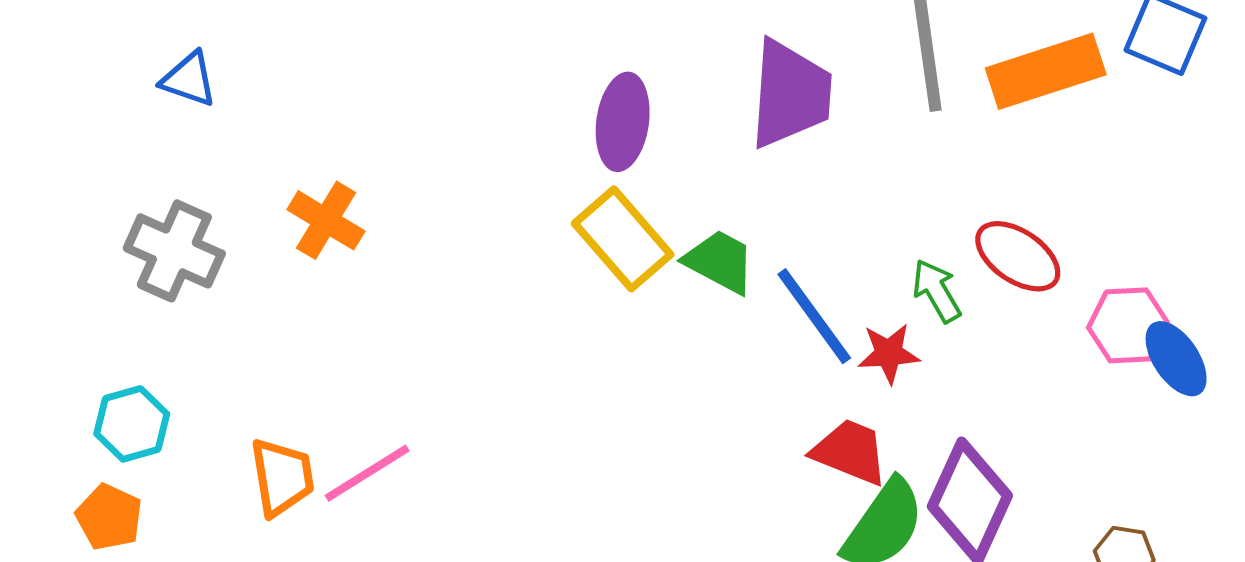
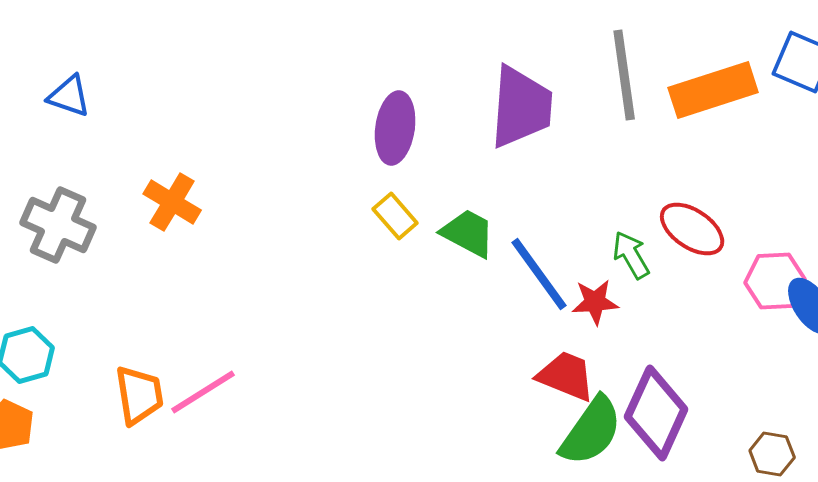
yellow rectangle: (623, 239) -> (395, 216), size x0.6

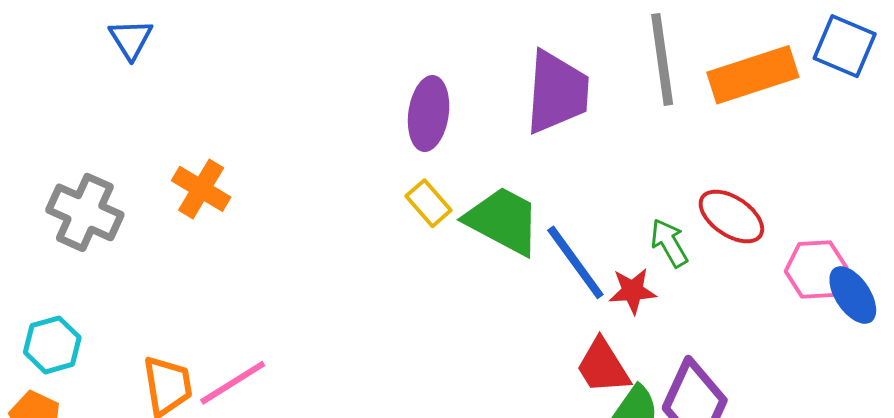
blue triangle: (69, 96) -> (131, 39), moved, turned 39
green trapezoid: (468, 233) -> (503, 221), size x1.4
red trapezoid: (566, 376) -> (603, 366), turned -144

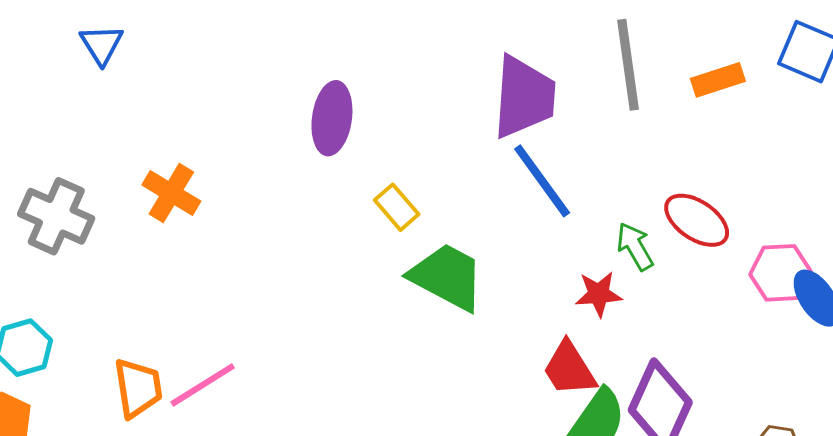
orange rectangle: (753, 75) -> (718, 80), size x0.6
purple ellipse: (429, 113) -> (332, 118), moved
green trapezoid: (503, 221) -> (447, 277), moved
blue line: (575, 262) -> (542, 181), moved

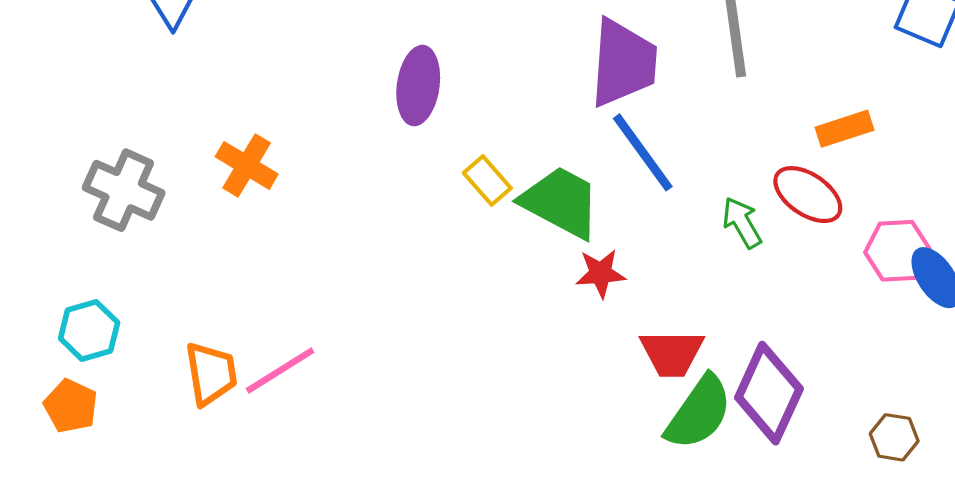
orange rectangle: (718, 80) -> (845, 129), moved
green trapezoid: (447, 277) -> (561, 202), moved
red star: (599, 294) -> (601, 273), moved
red trapezoid: (569, 369) -> (672, 353), turned -58

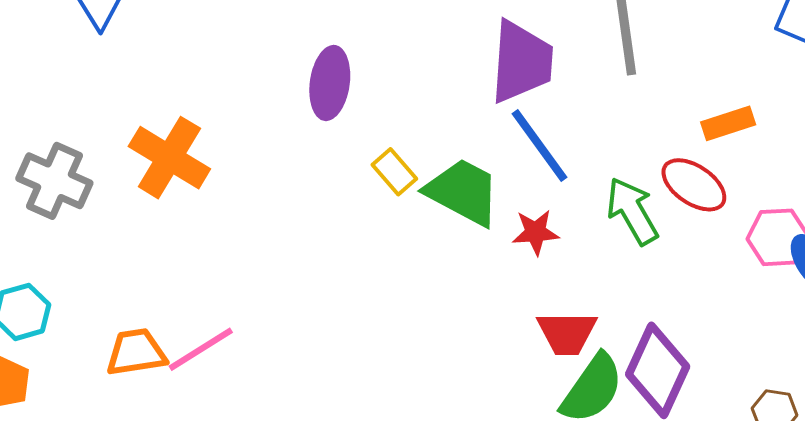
orange cross: (247, 165) -> (169, 158), size x1.4
green arrow: (742, 223) -> (632, 211), size x1.4
red star: (601, 273) -> (536, 232), moved
orange trapezoid: (211, 374) -> (136, 352), turned -90

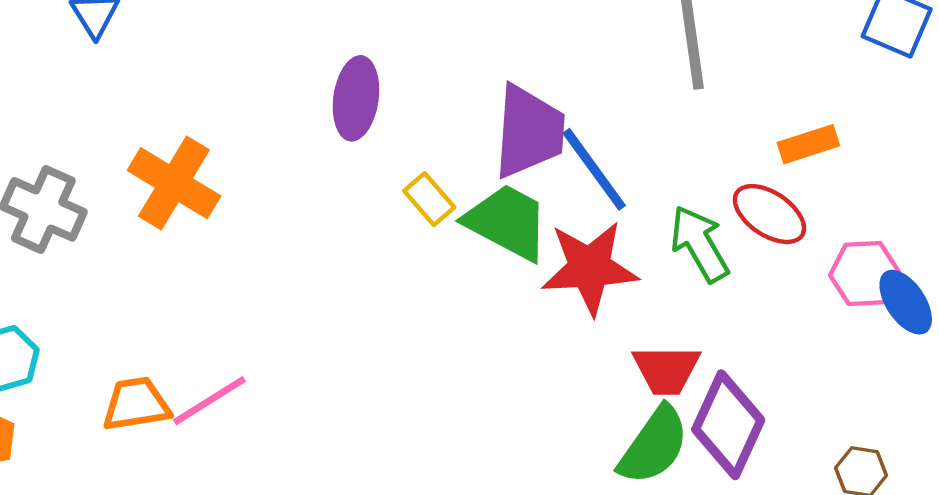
purple trapezoid: (521, 62) -> (529, 132), moved
red star: (536, 232) -> (590, 268), size x1.8
red trapezoid: (567, 333) -> (666, 370), moved

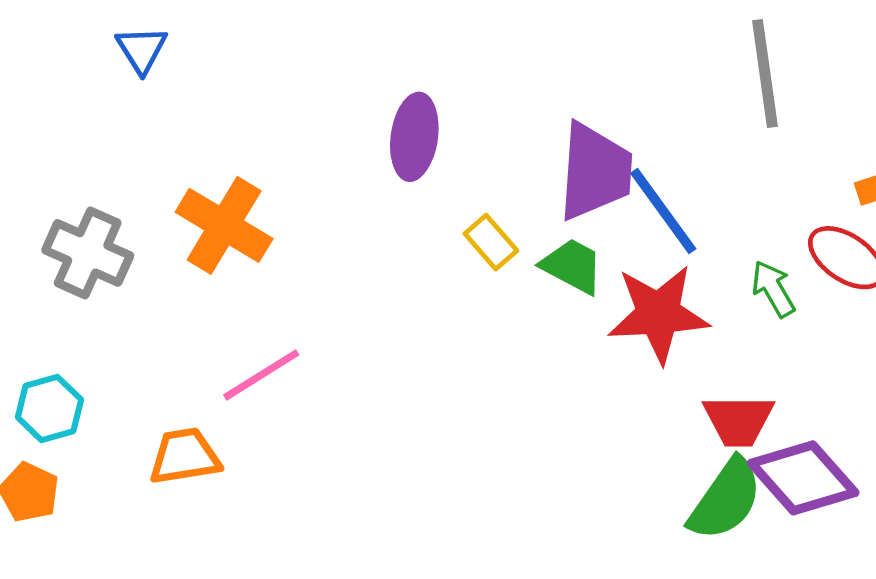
green trapezoid: (507, 222) -> (572, 266), size x0.7
green arrow: (700, 244) -> (773, 289), size x0.7
pink line: (209, 401) -> (261, 375), moved
purple diamond: (728, 425) -> (803, 478), turned -66

